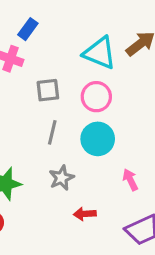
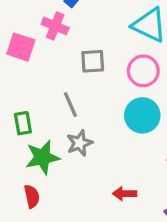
gray line: (52, 132) -> (70, 105), moved, turned -40
gray star: (61, 178) -> (80, 143), moved

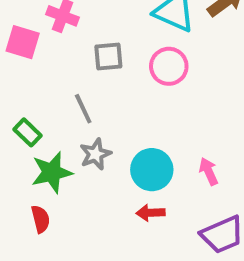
cyan circle: (142, 115) -> (152, 170), moved
green rectangle: (23, 123) -> (28, 132), turned -35

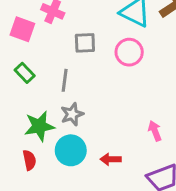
gray line: (83, 109) -> (65, 80), turned 30
green rectangle: (28, 132) -> (25, 73), moved
cyan circle: (152, 170) -> (71, 150), moved

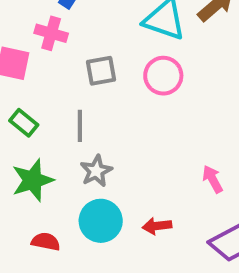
green star: (39, 126) -> (33, 180), moved
red semicircle: (29, 160) -> (46, 242), turned -60

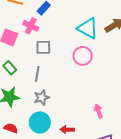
gray square: (101, 71) -> (43, 47), moved

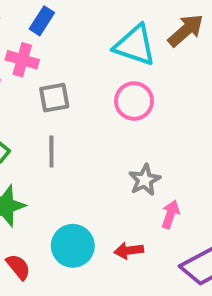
gray star: (42, 98) -> (145, 180), moved
pink arrow: (98, 111) -> (170, 214), moved, turned 48
red semicircle: (11, 128) -> (18, 267), turned 40

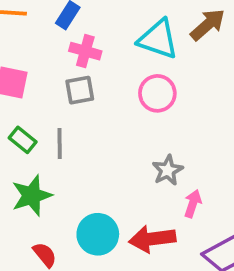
pink cross: (22, 60) -> (85, 51), moved
gray line: (51, 152) -> (60, 144), moved
red arrow: (129, 251) -> (152, 239), size x1.6

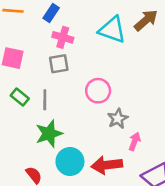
pink circle: (157, 93) -> (98, 91), moved
green star: (32, 195) -> (49, 134), moved

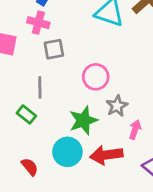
pink cross: (63, 37) -> (38, 23), moved
green rectangle: (20, 97) -> (26, 114), moved
green star: (49, 134) -> (83, 120), moved

